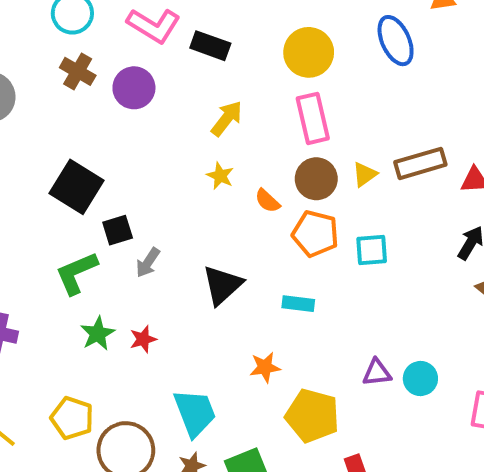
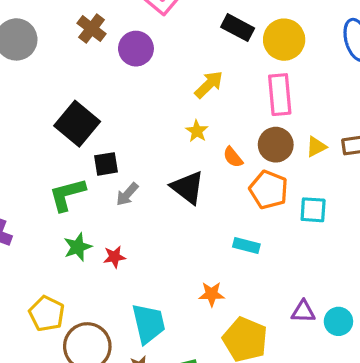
black rectangle: (210, 46) -> (238, 28), moved
black triangle: (222, 285) -> (188, 187), moved, turned -48

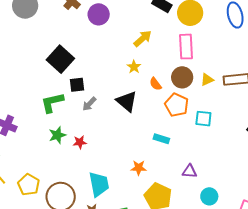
purple triangle: (303, 312) -> (189, 171), moved
yellow pentagon: (47, 314) -> (29, 185), moved
cyan circle: (338, 321) -> (209, 196), moved

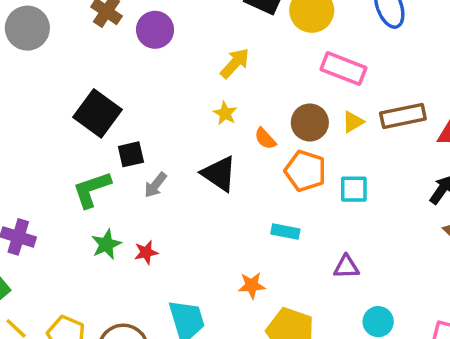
pink rectangle: (186, 47) -> (344, 69), moved, turned -60
purple triangle: (189, 171) -> (346, 267), moved

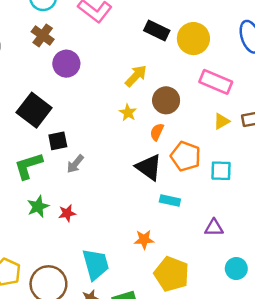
purple circle: (155, 30) -> (66, 64), moved
brown circle: (310, 122) -> (166, 100), moved
orange semicircle: (265, 139) -> (157, 132), turned 66
black triangle: (219, 174) -> (149, 167), moved

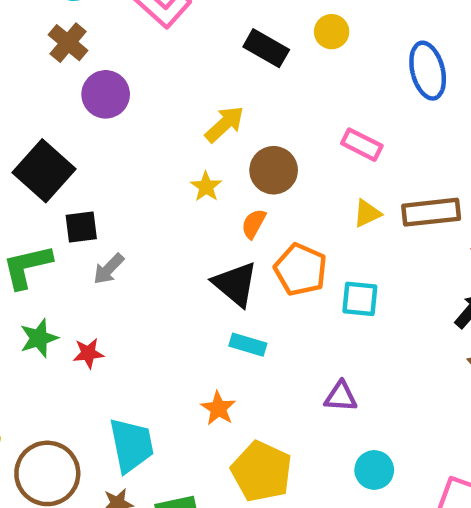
yellow circle: (193, 39) -> (332, 32), moved, size x0.6
pink rectangle: (216, 82) -> (362, 145), size x0.7
cyan rectangle: (170, 201) -> (248, 345), moved
orange star: (144, 240) -> (218, 408), turned 30

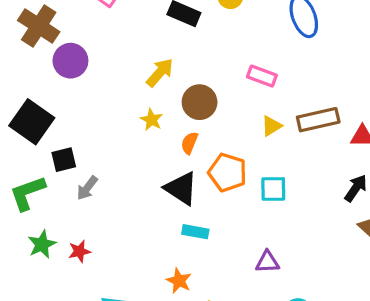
brown cross: (68, 43) -> (39, 26), size x1.4

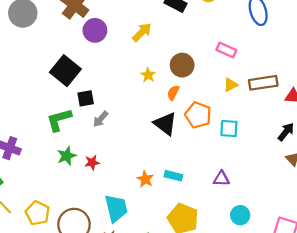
yellow arrow: (160, 73) -> (142, 32), moved
cyan rectangle: (195, 232) -> (173, 176), moved
orange star: (179, 281) -> (145, 179), moved

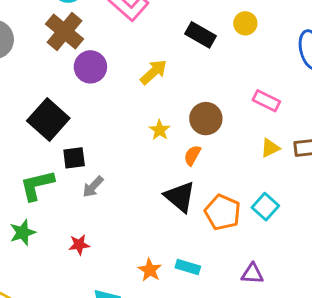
orange pentagon: (198, 115) -> (223, 212), moved
cyan square: (229, 129) -> (265, 207), turned 36
green star: (67, 156) -> (23, 233), moved

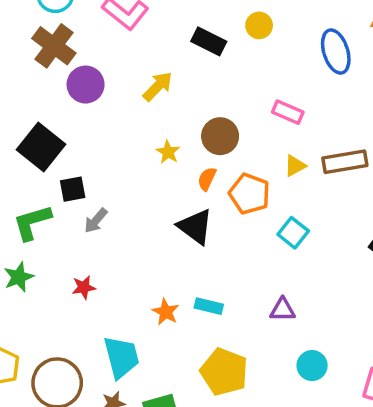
orange pentagon: (223, 212) -> (249, 194), moved

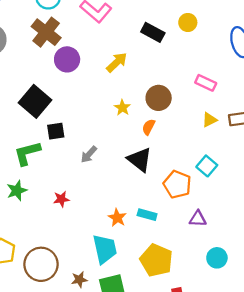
orange pentagon: (249, 194) -> (177, 184), moved
gray arrow: (96, 221) -> (89, 154), moved
cyan trapezoid: (121, 357) -> (105, 249), moved

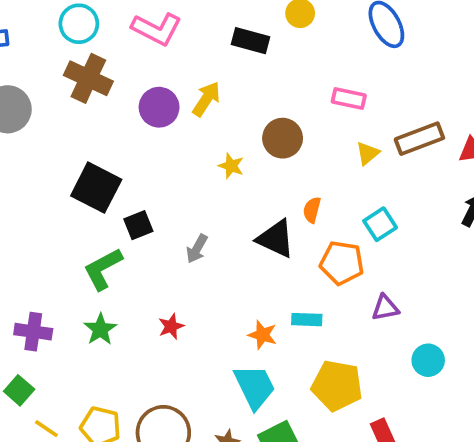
purple circle: (67, 59) -> (159, 107), moved
orange semicircle: (149, 127) -> (312, 210), moved
cyan square: (207, 166) -> (380, 224), turned 30

